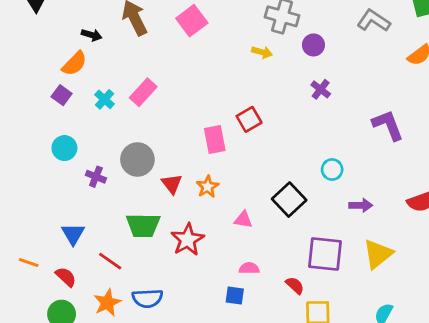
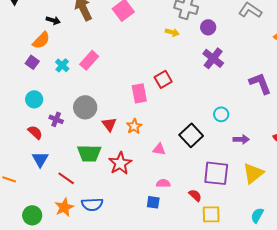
purple cross: (321, 89) -> (213, 58), size x1.5
red semicircle: (66, 277) -> (35, 132), moved

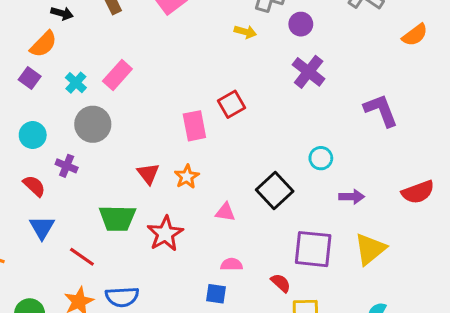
gray circle: (85, 107) -> (93, 124), moved

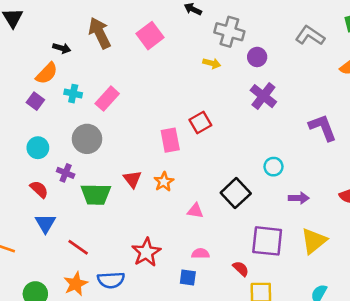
cyan cross: (76, 83) -> (73, 94), moved, turned -30
green trapezoid: (117, 218) -> (96, 194), moved
red star: (165, 234) -> (146, 252), moved

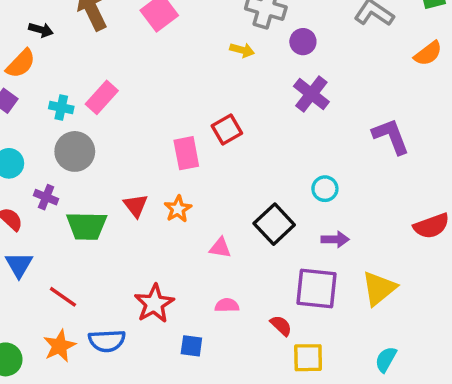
cyan cross: (73, 94) -> (61, 108), moved
purple arrow: (299, 198) -> (335, 239), moved
blue square: (188, 277) -> (191, 346), moved

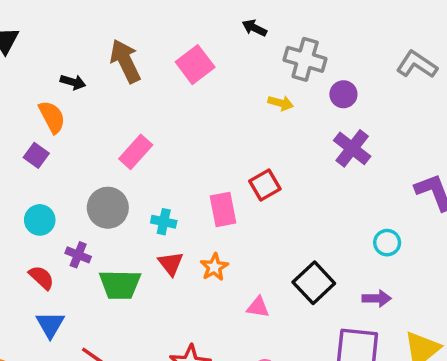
orange semicircle: (21, 64) -> (52, 117), turned -72
cyan cross: (61, 108) -> (164, 222), moved
cyan circle: (325, 189) -> (387, 243), moved

